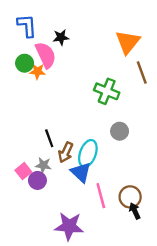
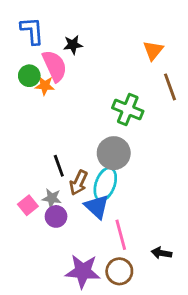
orange triangle: (128, 42) -> (153, 50), size x0.7
gray circle: (120, 131) -> (114, 153), moved, size x1.5
purple circle: (37, 180) -> (56, 216), moved
brown circle: (130, 197) -> (119, 271), moved
black arrow: (135, 211) -> (162, 253), turned -56

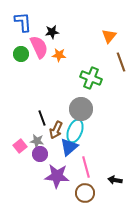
orange star: (45, 86) -> (59, 55), moved
blue triangle: (97, 207) -> (69, 147), turned 36
purple star: (83, 271) -> (57, 176), moved

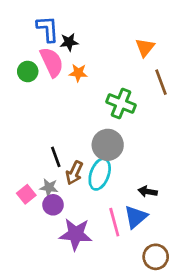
blue L-shape: (23, 22) -> (48, 29), moved
blue triangle: (69, 147) -> (136, 217), moved
black arrow: (115, 180) -> (148, 191), moved
brown circle: (85, 193) -> (156, 257), moved

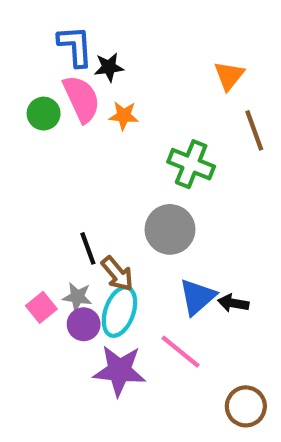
brown arrow: (74, 173) -> (117, 274), turned -65
cyan ellipse: (100, 174) -> (119, 312), moved
blue triangle: (136, 217) -> (197, 297), moved
pink line: (114, 222) -> (181, 352), turned -36

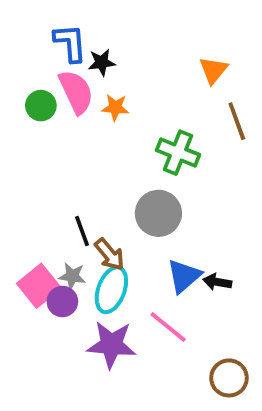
pink square: (41, 307) -> (39, 286), size x1.5
purple circle: (84, 324) -> (62, 302), moved

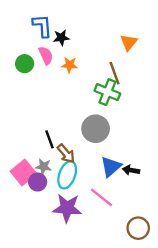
pink semicircle: (76, 92) -> (46, 55), size x0.7
brown line: (237, 121) -> (114, 73), moved

